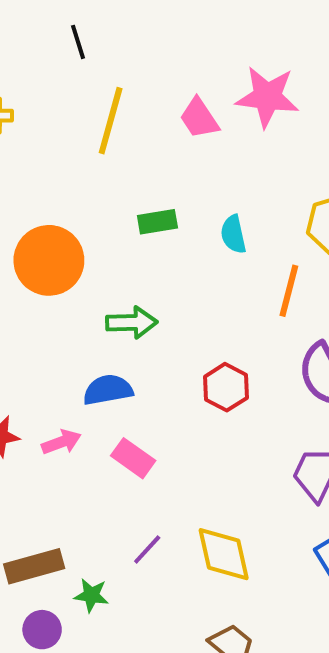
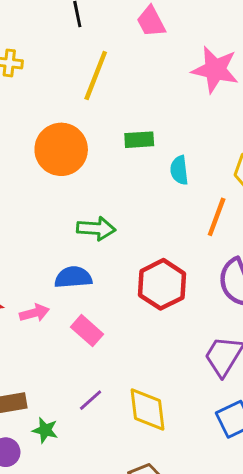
pink trapezoid: (199, 118) -> (151, 22), moved
green rectangle: (157, 222) -> (139, 140), moved
orange circle: (49, 260) -> (61, 149), moved
red hexagon: (226, 387) -> (162, 284), size x1.4

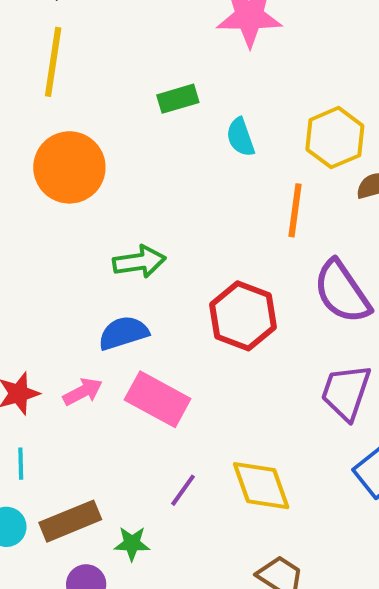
yellow line: (96, 76) -> (53, 62), moved
green rectangle: (139, 140) -> (178, 99), moved
cyan semicircle: (179, 170) -> (240, 137), moved
pink rectangle: (87, 331) -> (158, 399), size x1.4

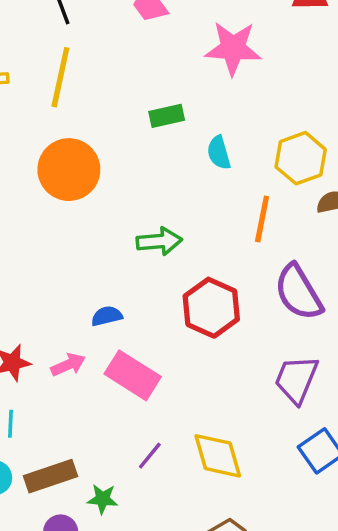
green arrow: (139, 262) -> (159, 241), moved
blue semicircle: (123, 333) -> (107, 316), size x0.7

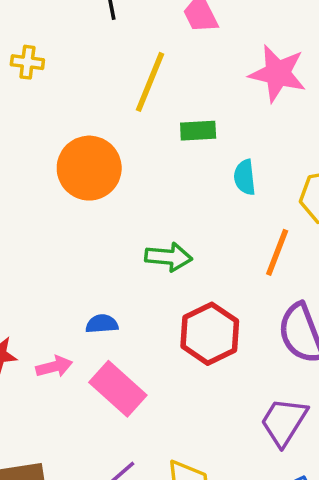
yellow line: (60, 77) -> (150, 82), moved

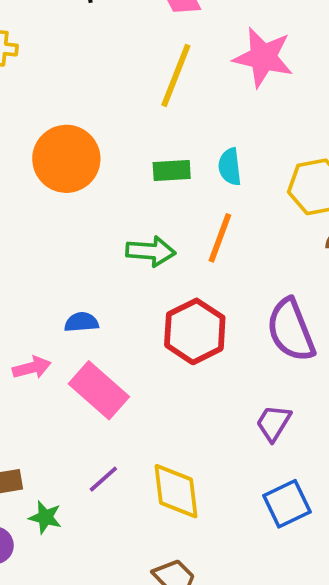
yellow line: (150, 82) -> (176, 75), moved
green rectangle: (198, 131) -> (172, 171), moved
orange line: (277, 252) -> (220, 238), moved
purple trapezoid: (284, 422) -> (274, 423), size x0.7

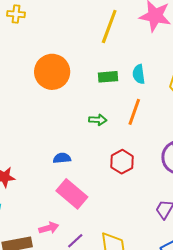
green arrow: (151, 251) -> (98, 120), size x0.7
red hexagon: (195, 331) -> (122, 162), size x0.7
pink arrow: (32, 368) -> (49, 228), moved

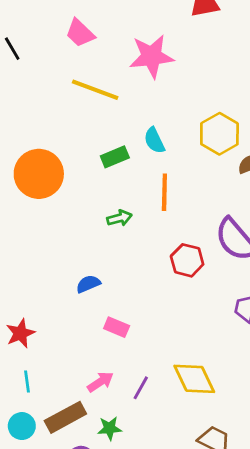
yellow line: (109, 26) -> (95, 90), turned -72
red hexagon: (122, 162) -> (187, 260), moved
pink rectangle: (72, 194) -> (117, 327), size x0.6

